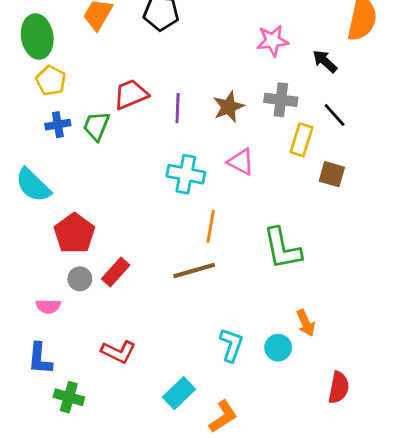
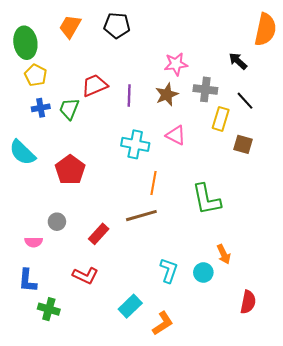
pink star: (273, 41) -> (176, 64), moved
red pentagon: (74, 233) -> (70, 170), moved
red rectangle: (116, 272) -> (99, 234), moved

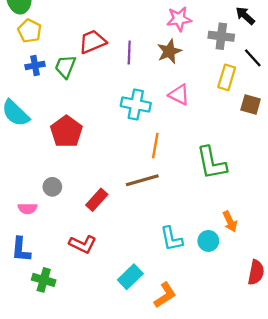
gray cross: (205, 89) -> (221, 36), moved
cyan L-shape: (169, 270) -> (171, 239), turned 150

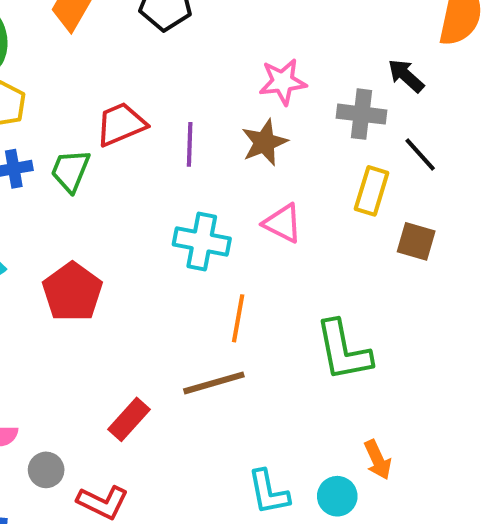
gray circle: (52, 187) -> (46, 470), moved

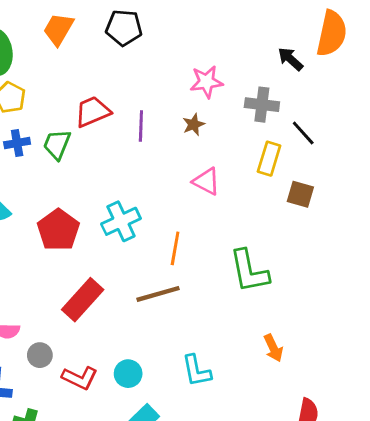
black arrow: (406, 76) -> (290, 59), moved
brown star: (264, 142) -> (194, 124), size x0.7
cyan cross: (202, 241) -> (121, 221), moved, turned -36
red rectangle: (129, 419) -> (83, 300), moved, size x1.4
cyan circle: (337, 496) -> (128, 374), moved

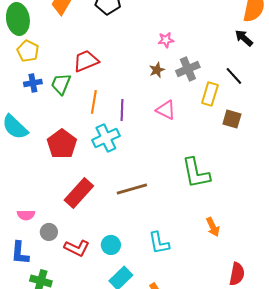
black arrow: (290, 59) -> (244, 38), moved
pink star: (206, 82) -> (166, 40), size x0.7
gray cross: (262, 105) -> (188, 69), moved, turned -30
purple line: (141, 126) -> (122, 110), moved
orange line: (175, 248) -> (94, 102), moved

